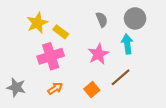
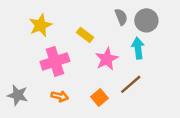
gray semicircle: (102, 20) -> (121, 17), moved
yellow rectangle: (61, 32) -> (85, 35), moved
orange arrow: (55, 88) -> (60, 96), turned 48

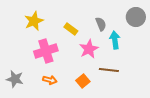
gray semicircle: (121, 17) -> (101, 24), moved
gray circle: (146, 20) -> (136, 17), moved
brown line: (131, 84) -> (109, 70), turned 48

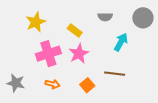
gray semicircle: (101, 24) -> (105, 17), moved, turned 112
cyan arrow: (115, 40) -> (121, 42), turned 36
pink star: (89, 49) -> (79, 54), moved

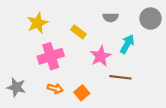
pink star: (79, 54) -> (101, 56), moved
orange square: (87, 85) -> (82, 93), moved

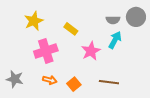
gray semicircle: (111, 17) -> (113, 20), moved
brown line: (121, 77) -> (109, 82), moved

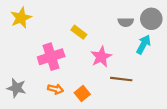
yellow star: (34, 21) -> (21, 18), moved
cyan arrow: (115, 40) -> (144, 44), moved
brown line: (109, 82) -> (121, 79), moved

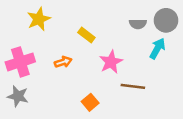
yellow star: (21, 18) -> (39, 19), moved
pink cross: (51, 57) -> (20, 62), moved
orange arrow: (55, 89) -> (63, 62), moved, turned -32

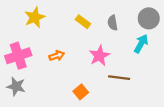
gray semicircle: (138, 24) -> (113, 23), moved, turned 80
yellow rectangle: (86, 35) -> (83, 22), moved

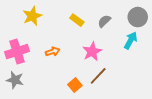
gray semicircle: (113, 23) -> (104, 21), turned 56
brown line: (119, 78) -> (98, 76), moved, turned -54

